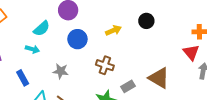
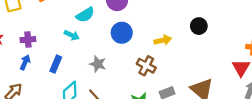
yellow arrow: (113, 30) -> (163, 40), moved
blue rectangle: (23, 78) -> (56, 64), turned 42

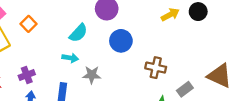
yellow arrow: (163, 40) -> (170, 15), moved
gray star: (98, 64) -> (92, 75), moved

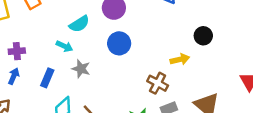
yellow arrow: (170, 15) -> (180, 59), moved
brown cross: (156, 68) -> (158, 83), moved

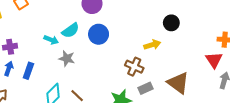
cyan semicircle: (79, 24) -> (71, 30), moved
blue rectangle: (47, 78) -> (28, 71), moved

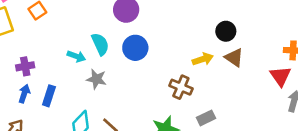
cyan semicircle: (71, 30) -> (100, 44), turned -78
brown triangle: (178, 83) -> (234, 58), moved, size x0.7
gray rectangle: (145, 88) -> (206, 118), moved

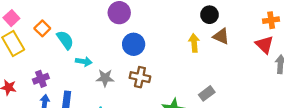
cyan semicircle: (100, 44) -> (65, 40), moved
yellow arrow: (203, 59) -> (194, 43), turned -66
brown cross: (181, 87) -> (140, 77), moved

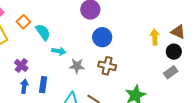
black circle: (209, 15) -> (174, 52), moved
purple cross: (41, 79) -> (21, 65), turned -32
gray rectangle: (207, 93) -> (171, 72), moved

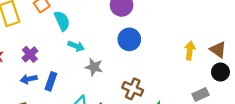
black circle: (174, 52) -> (220, 72), moved
brown cross: (107, 66) -> (133, 89), moved
blue arrow: (24, 86) -> (29, 79), turned -120

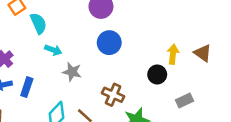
black circle: (220, 72) -> (157, 74), moved

